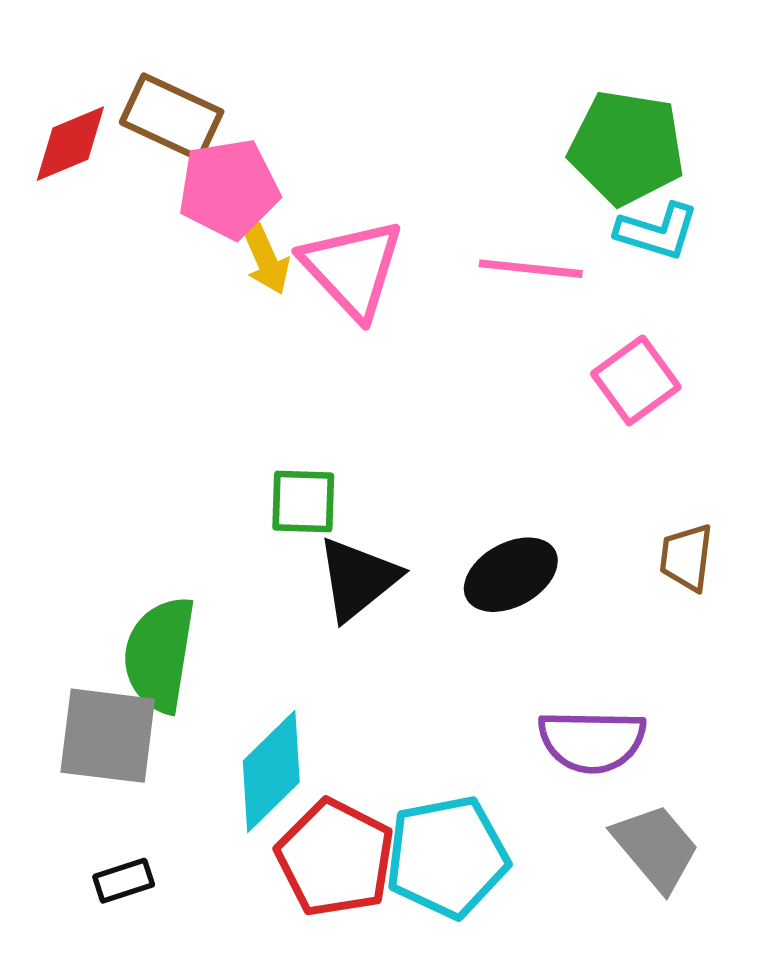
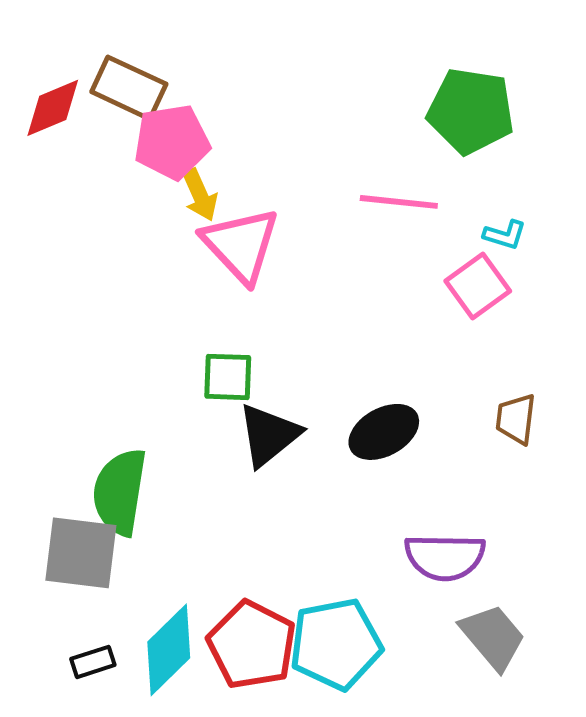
cyan L-shape: (657, 231) -> (505, 235), moved, size x0.7
pink triangle: (352, 269) -> (241, 245), moved
cyan diamond: (271, 772) -> (169, 650), moved

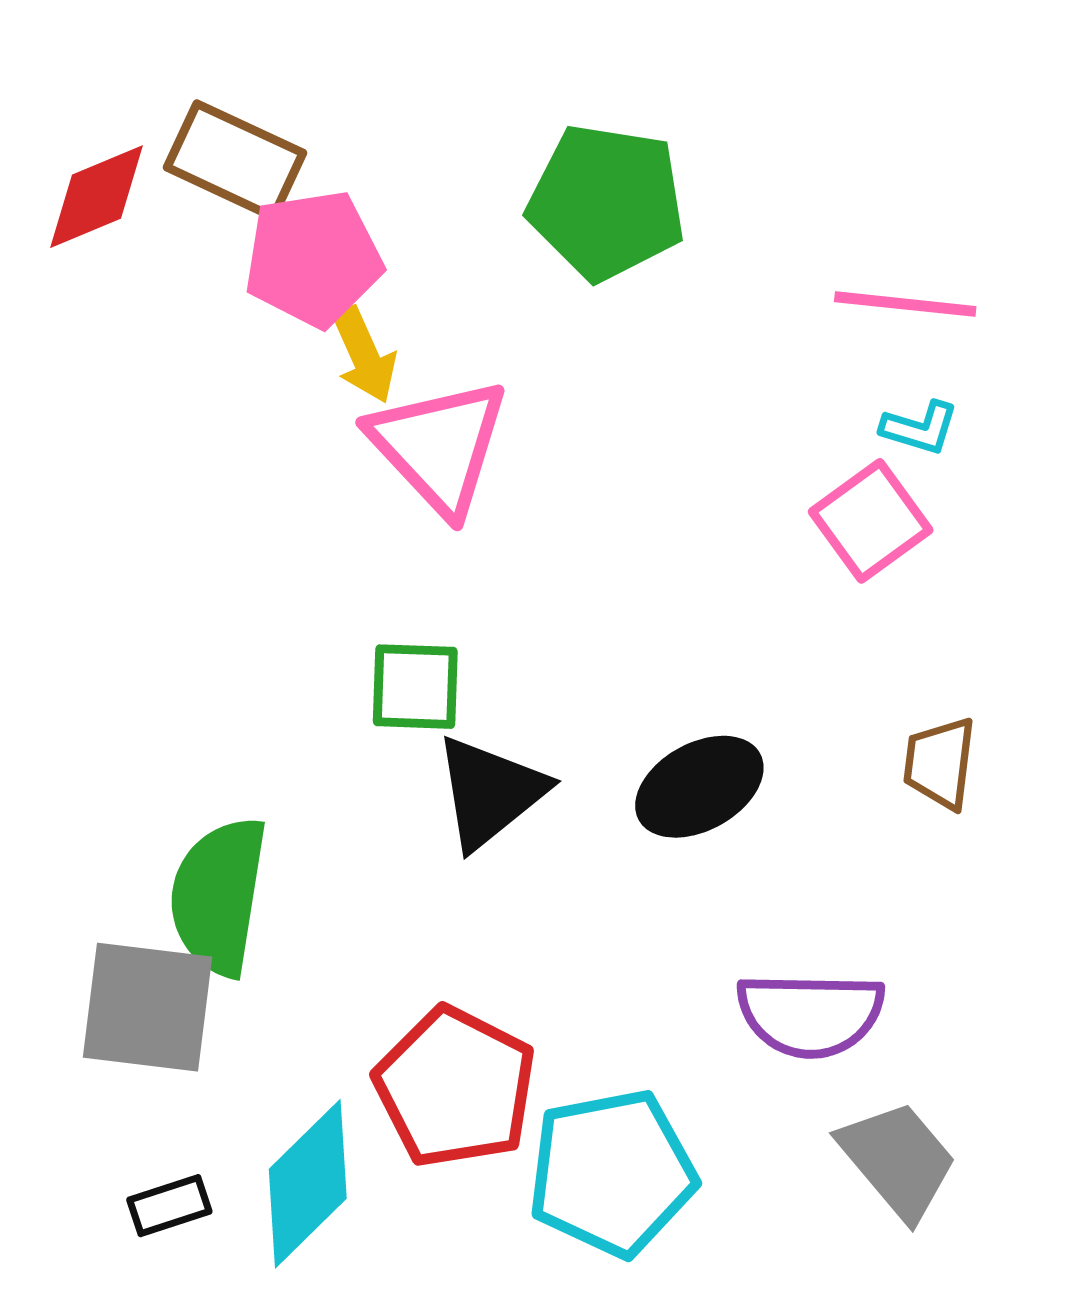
green pentagon: (471, 111) -> (606, 202), moved
pink line: (399, 202) -> (905, 304), moved
red pentagon: (252, 645) -> (455, 1087), moved

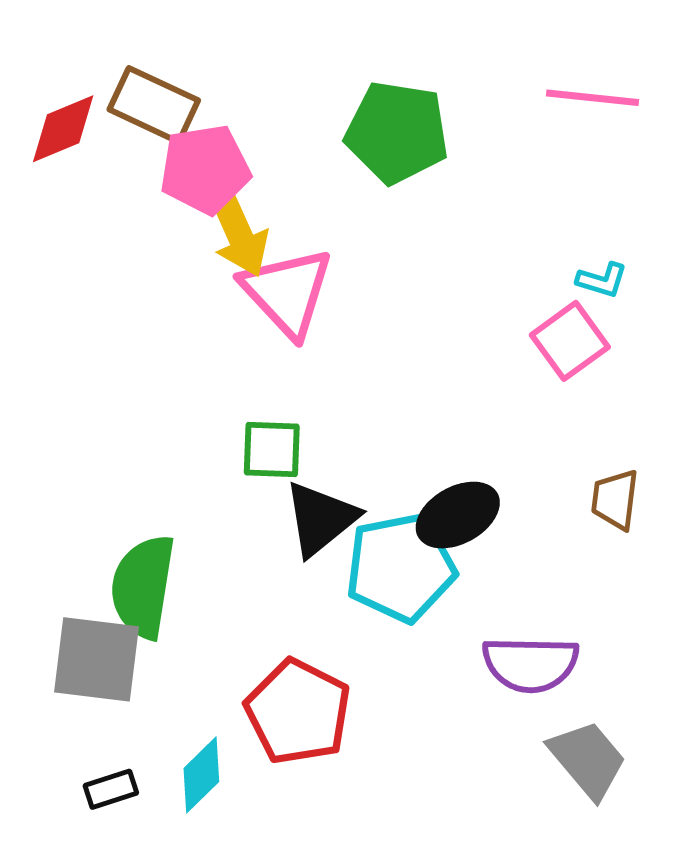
pink line: (905, 304) -> (592, 98), moved
yellow arrow: (364, 355) -> (238, 232), size x1.4
cyan pentagon: (612, 1173) -> (401, 567), moved
cyan diamond: (308, 1184) -> (201, 775), size x0.7

